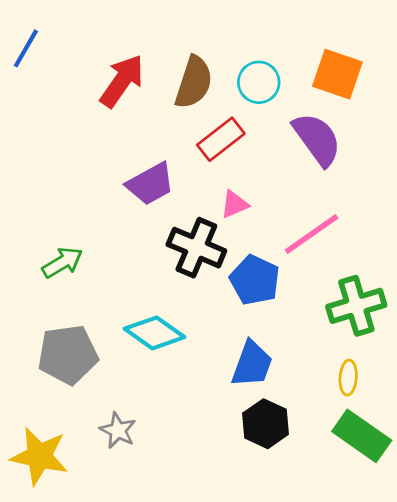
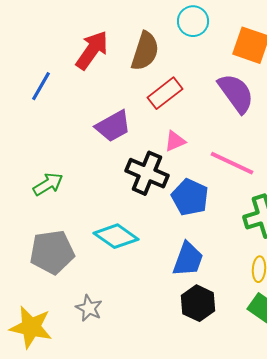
blue line: (26, 48) -> (41, 86), moved
cyan circle: (259, 82) -> (193, 21), moved
pink line: (312, 234) -> (232, 163), turned 60

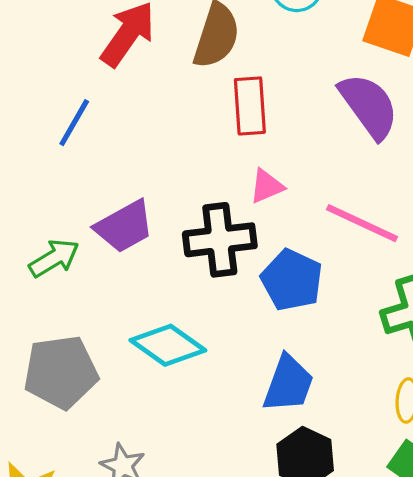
blue line: (41, 86) -> (74, 123), moved
red rectangle: (165, 93) -> (250, 106), turned -56
purple trapezoid: (113, 126) -> (124, 226), moved
black cross: (147, 173) -> (220, 240), turned -30

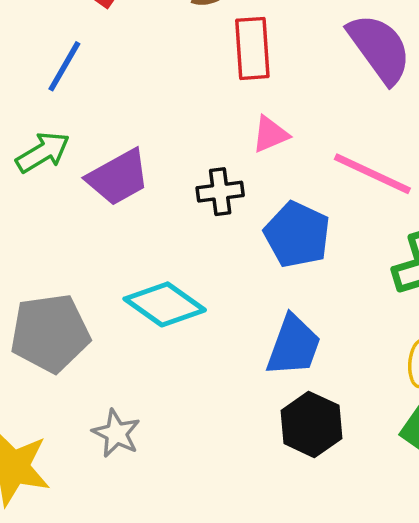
black cross: (220, 240) -> (220, 192), size x0.6
green arrow: (54, 258) -> (43, 152), moved

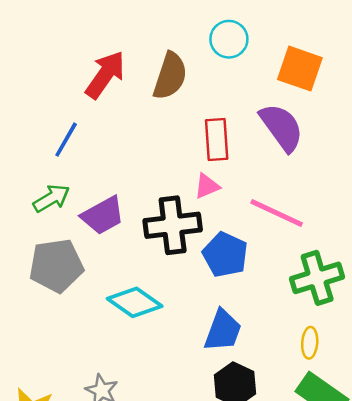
red rectangle: (252, 48) -> (217, 140), moved
black cross: (220, 192) -> (173, 225), size x1.8
gray pentagon: (50, 333) -> (56, 266), moved

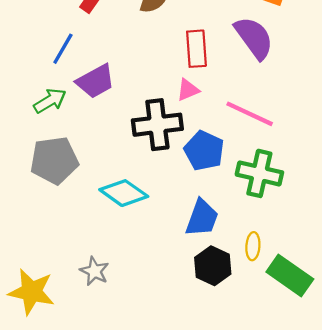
purple trapezoid: (103, 215) -> (96, 81), moved
green cross: (317, 278) -> (259, 173), moved, turned 30
yellow ellipse: (310, 343) -> (253, 246), moved

